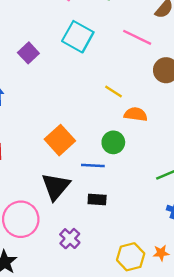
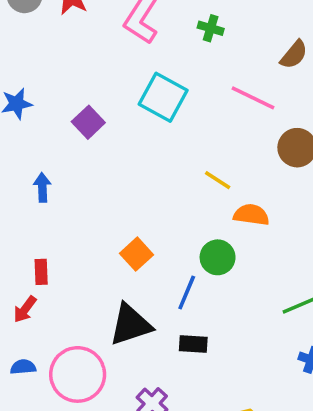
orange square: (60, 140) -> (136, 254), size x0.7
blue line: (93, 165) -> (187, 293), turned -70
black triangle: (56, 187) -> (130, 325), turned 32

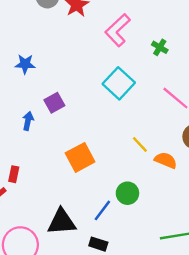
purple square: (88, 122) -> (54, 103), moved
orange semicircle: (251, 215) -> (166, 160), moved
orange square: (136, 254) -> (80, 157), moved, size x1.4

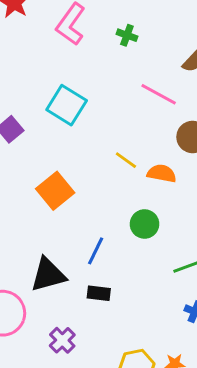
cyan square: (119, 83) -> (67, 105), moved
green circle: (127, 193) -> (145, 224), moved

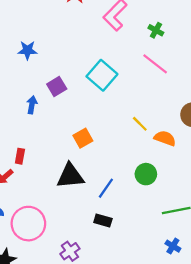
pink line: (159, 94) -> (155, 64), moved
orange square: (55, 191) -> (83, 138), size x0.7
black triangle: (48, 275) -> (70, 176), moved

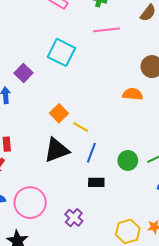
pink line: (155, 64) -> (106, 30), turned -30
yellow line: (140, 124) -> (81, 127), moved
green circle: (146, 174) -> (128, 160), moved

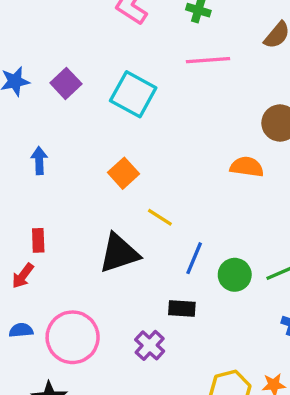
purple square: (23, 73) -> (66, 83), moved
orange square: (59, 113) -> (124, 173), moved
blue line: (91, 153) -> (194, 258), moved
purple cross: (74, 218) -> (150, 345), moved

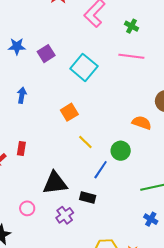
red rectangle: (38, 240) -> (21, 148), moved
black triangle: (119, 253) -> (55, 183), moved
green circle: (235, 275) -> (121, 151), moved
pink circle: (73, 337) -> (27, 208), moved, size x0.5

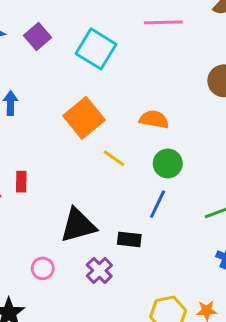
orange square: (69, 112) -> (84, 118), size x1.5
orange semicircle: (142, 123) -> (154, 119), moved
blue line: (101, 170) -> (158, 204), moved

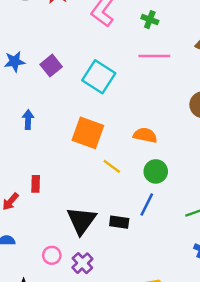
orange square: (84, 118) -> (88, 133), turned -32
black triangle: (78, 225) -> (81, 221), turned -40
black rectangle: (129, 239) -> (119, 222), moved
purple cross: (99, 270) -> (82, 263), moved

